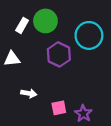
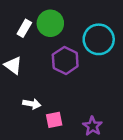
white triangle: (12, 59) -> (13, 65), turned 42
pink square: (59, 108) -> (54, 120), moved

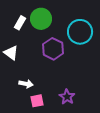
pink square: (54, 120) -> (37, 101), moved
purple star: (92, 126) -> (67, 97), moved

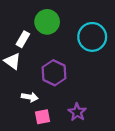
white rectangle: (20, 23) -> (23, 39), moved
purple hexagon: (53, 49) -> (54, 73), moved

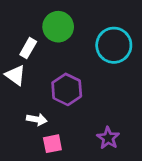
purple star: (77, 112) -> (108, 138), moved

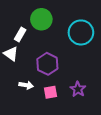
purple star: (108, 138) -> (78, 89), moved
pink square: (52, 144) -> (50, 92), moved

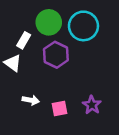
cyan circle: (81, 32) -> (83, 26), moved
purple hexagon: (47, 64) -> (56, 55), moved

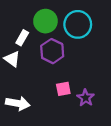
white arrow: (31, 100) -> (18, 103), moved, size x1.5
pink square: (60, 109) -> (63, 89), moved

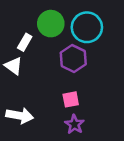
purple hexagon: (52, 51) -> (73, 58), moved
purple star: (86, 98) -> (74, 124), moved

